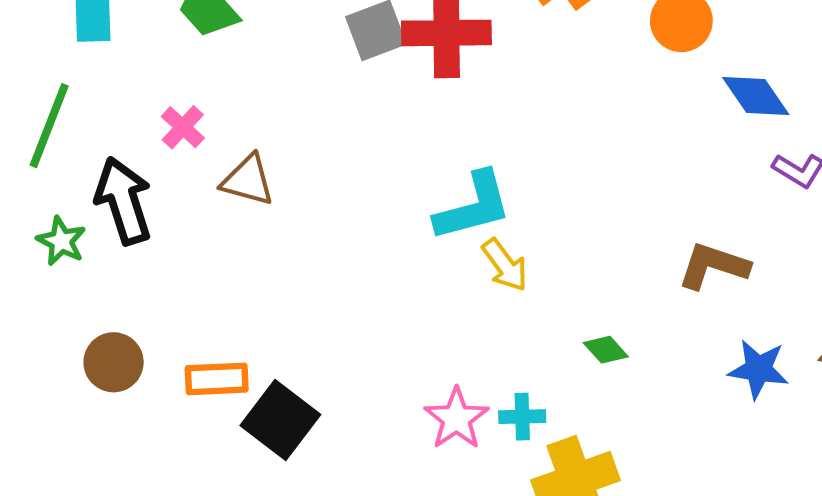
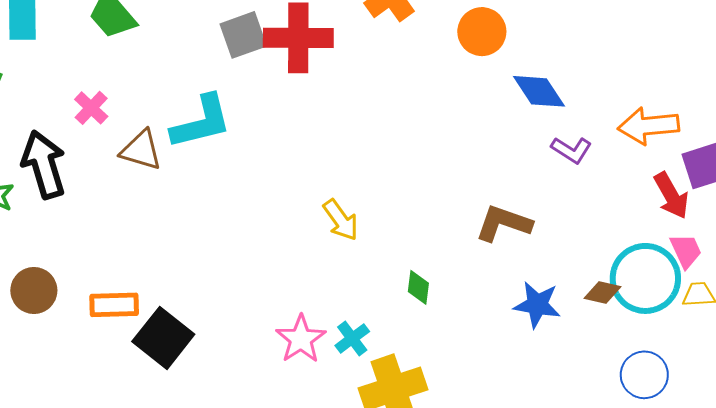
cyan L-shape: (473, 206) -> (201, 122), moved
green diamond: (606, 350) -> (418, 287), turned 48
cyan cross: (522, 417) -> (352, 338), turned -36

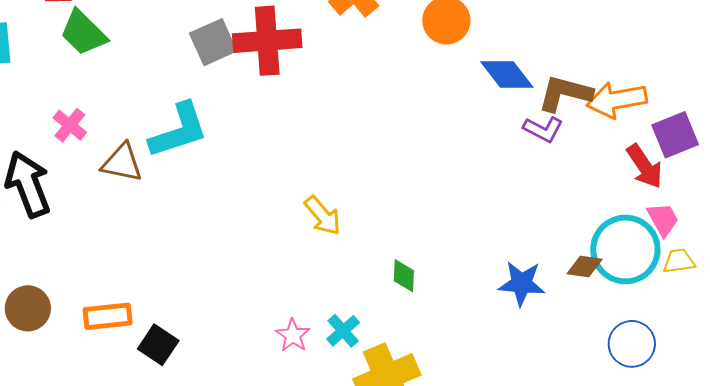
brown L-shape: (504, 223) -> (565, 93), moved
black square: (163, 338) -> (158, 345), size x0.7
pink star: (301, 339) -> (293, 335), size x0.7

